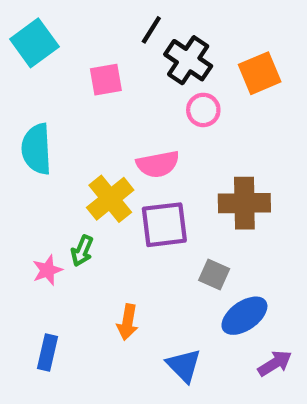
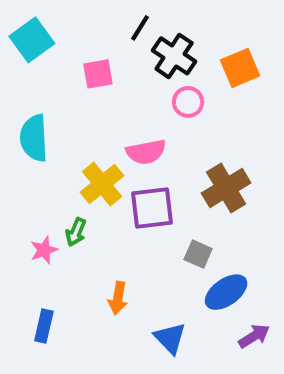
brown cross: (244, 203) -> (226, 188), turned -30

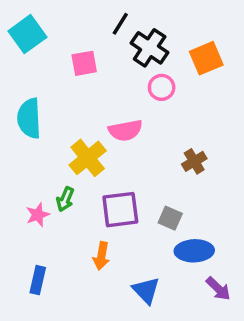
brown cross: (226, 188) -> (194, 161), size x0.6
purple square: (152, 208) -> (120, 210), moved
blue ellipse: (226, 292) -> (194, 251), turned 33
purple arrow: (254, 336) -> (218, 289), turned 76

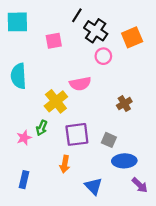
cyan square: (27, 34) -> (17, 22), turned 35

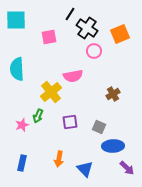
purple square: (77, 134) -> (70, 122), size x0.7
orange arrow: (65, 164) -> (59, 159), moved

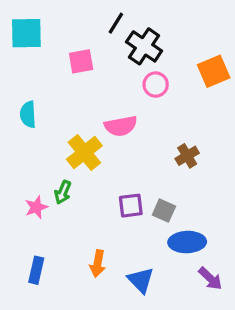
orange square: (120, 34) -> (214, 71), moved
cyan semicircle: (17, 69) -> (28, 114), size x0.7
purple square: (70, 122) -> (131, 206), moved

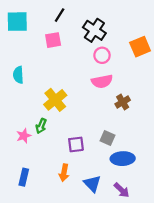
black line: (116, 23) -> (60, 15), moved
pink semicircle: (121, 126) -> (102, 81), moved
purple square: (131, 206) -> (76, 144), moved
purple arrow: (210, 279) -> (122, 190), moved

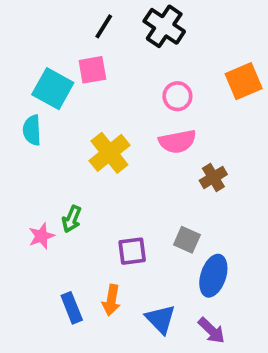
cyan square: (17, 22) -> (53, 89), moved, turned 30
black cross: (94, 30) -> (164, 26), moved
yellow cross: (55, 100) -> (109, 153), moved
blue ellipse: (123, 159) -> (213, 276), turned -70
blue rectangle: (24, 177) -> (72, 308), moved, turned -35

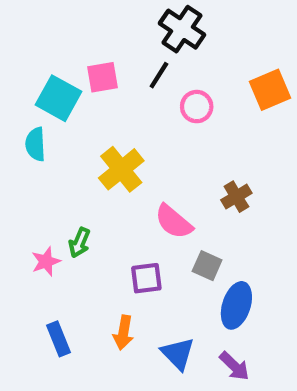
black line: (104, 26) -> (159, 75), moved
pink semicircle: (177, 142) -> (174, 222), moved, turned 51
blue rectangle: (72, 308) -> (58, 339), moved

